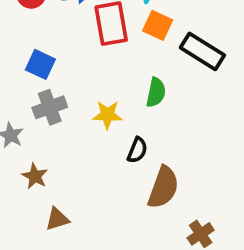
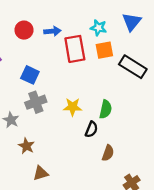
orange square: (158, 25) -> (104, 50), turned -36
green semicircle: (156, 92) -> (106, 109), moved
brown semicircle: (163, 187) -> (108, 153), size x0.6

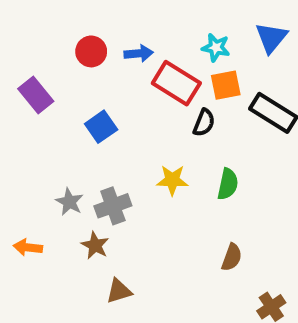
red rectangle: (75, 49) -> (176, 83), turned -48
blue square: (30, 75) -> (101, 127), turned 30
gray cross: (36, 102) -> (113, 206), moved
black semicircle: (91, 129) -> (204, 123), moved

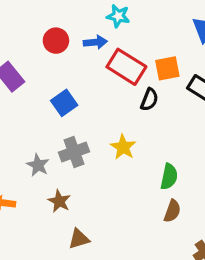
cyan star: (216, 47) -> (118, 16), moved
yellow star: (172, 180) -> (123, 147), turned 30
green semicircle: (228, 184) -> (169, 177), moved
gray cross: (113, 206) -> (74, 152), moved

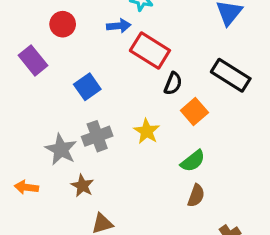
red circle: (56, 41) -> (63, 24), moved
orange square: (167, 68) -> (194, 112), moved, turned -30
gray star: (38, 165) -> (61, 149), size x1.4
green semicircle: (169, 177) -> (193, 161), turned 40

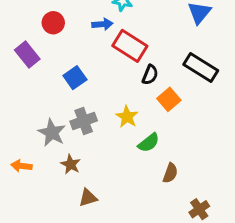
green semicircle: (193, 161) -> (149, 143), moved

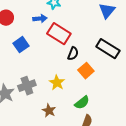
blue square: (75, 78) -> (21, 45), moved
green semicircle: (149, 143) -> (82, 103), moved
brown star: (71, 164) -> (49, 111), moved

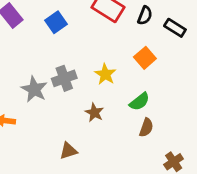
black rectangle: (108, 49) -> (175, 28), size x0.7
black semicircle: (73, 54) -> (145, 15), moved

